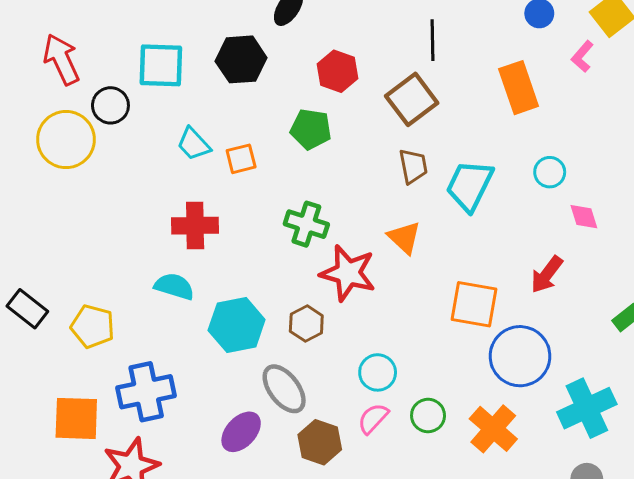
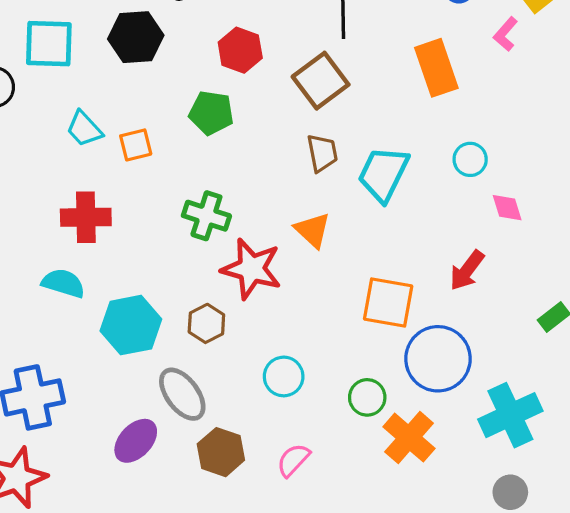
green circle: (428, 416) -> (367, 397), moved
pink semicircle: (373, 418) -> (293, 460), moved

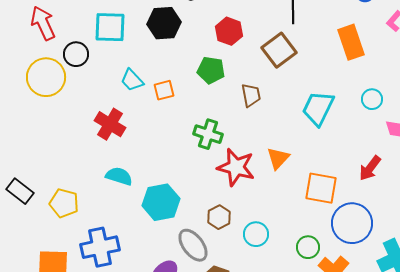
brown trapezoid: (322, 153) -> (251, 95), moved
red cross: (86, 217) -> (110, 124), moved, turned 32
orange triangle: (313, 230) -> (278, 158), moved, turned 30
brown hexagon: (206, 323) -> (219, 217), moved

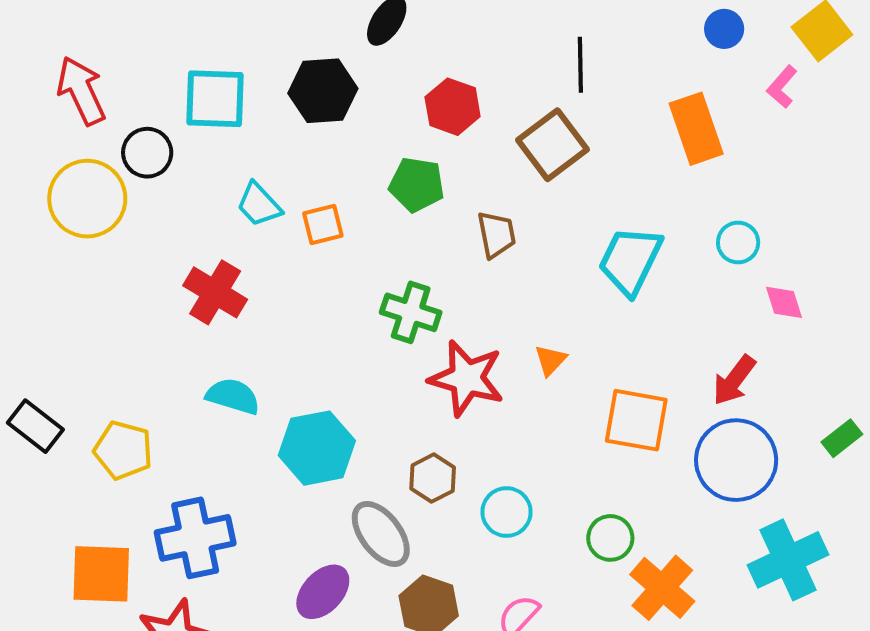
orange triangle: (278, 158) -> (550, 360), size x0.7
blue circle: (352, 223) -> (736, 460), moved

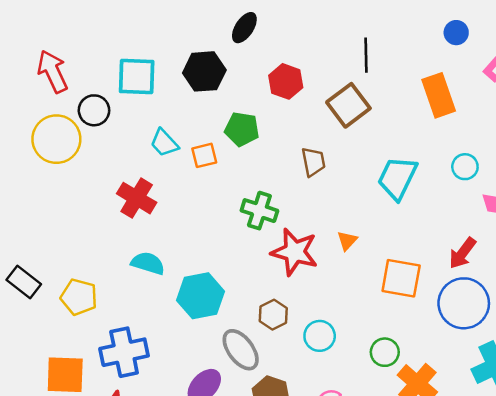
green pentagon: (417, 185) -> (242, 129), moved

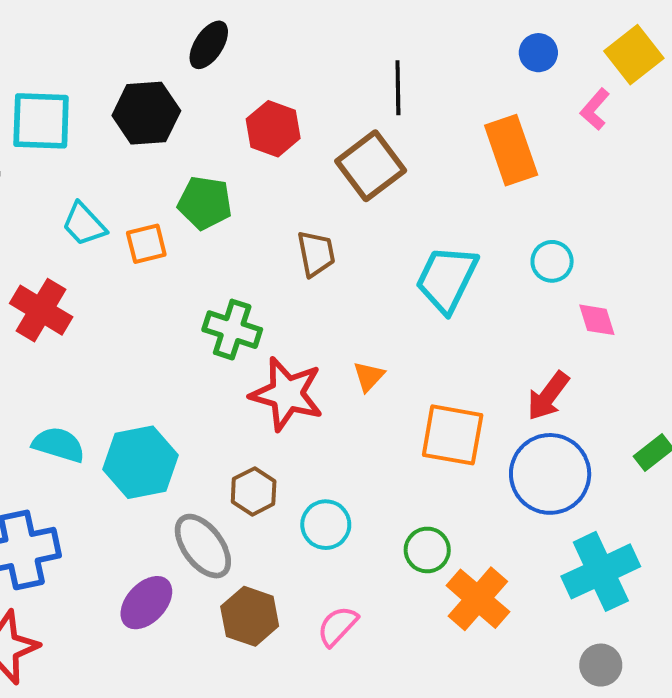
cyan semicircle: (148, 263) -> (59, 445), moved

